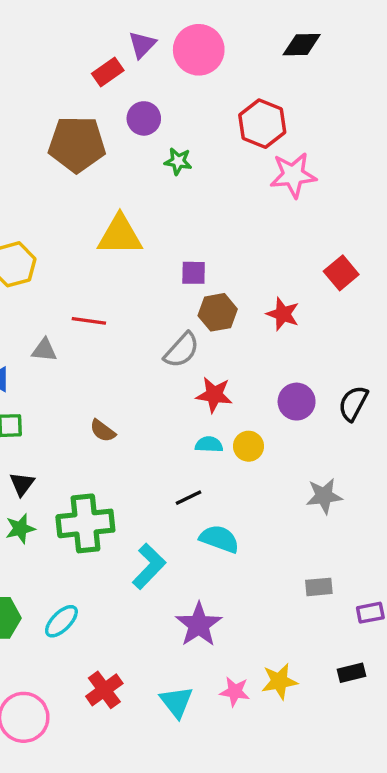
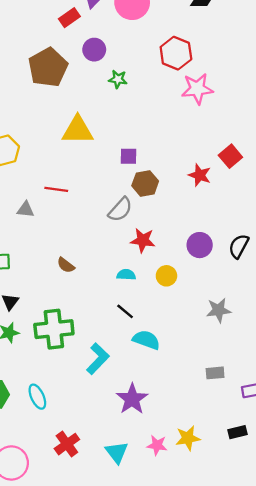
brown pentagon: (77, 144) -> (48, 67), turned -30
red star: (283, 314) -> (200, 175), moved
cyan semicircle: (209, 444) -> (126, 275), moved
black line: (188, 498) -> (125, 311), turned 66
cyan ellipse: (61, 621) -> (37, 397), turned -70

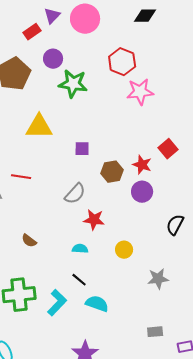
green star: (118, 79) -> (73, 84), size x1.8
brown hexagon: (145, 183) -> (112, 172), moved
purple circle: (200, 245) -> (142, 192), moved
yellow circle: (166, 276) -> (124, 250), moved
cyan L-shape: (98, 359) -> (57, 303), moved

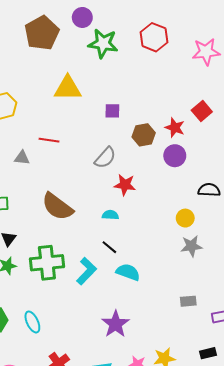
red hexagon: (122, 62) -> (154, 37), moved
pink star: (140, 92) -> (206, 52), moved
black semicircle: (175, 225) -> (209, 190), turned 65
brown semicircle: (29, 241) -> (57, 207), size x2.0
yellow circle: (124, 250) -> (185, 218), moved

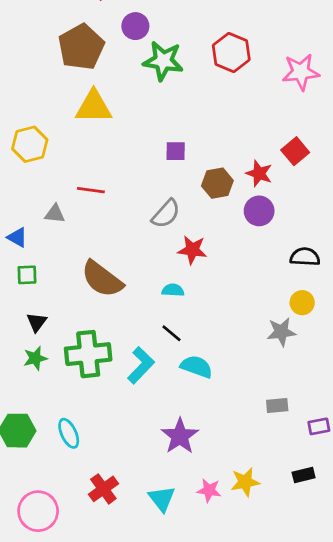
yellow triangle: (68, 88) -> (94, 107), moved
yellow circle: (185, 218) -> (302, 303), moved

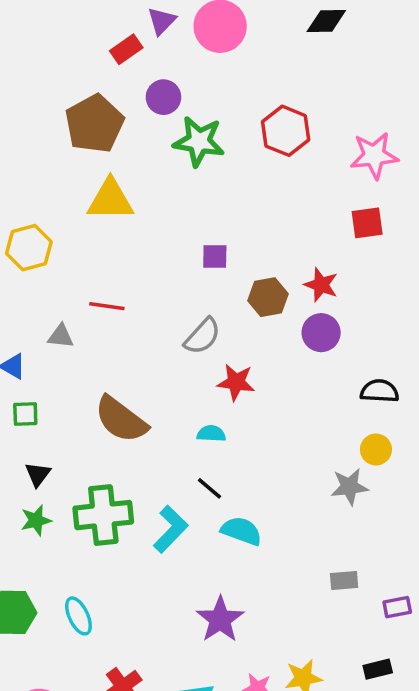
red square: (295, 151) -> (367, 223), moved, turned 32

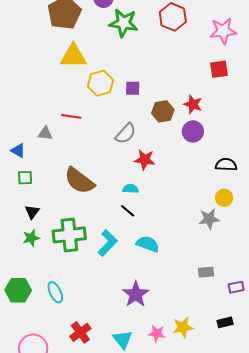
yellow hexagon: (29, 248) -> (100, 83), moved
black line: (210, 488) -> (128, 211), moved

